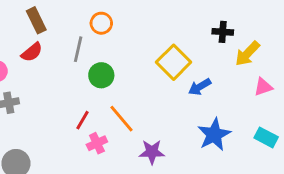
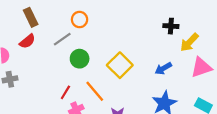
gray line: (78, 49) -> (62, 39), turned 42
yellow square: (174, 62) -> (120, 65), moved
blue arrow: (200, 87) -> (163, 68), moved
pink triangle: (263, 87) -> (201, 67), size x1.5

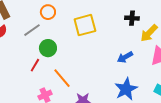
yellow square: (120, 65) -> (85, 25), moved, turned 30
red line: (65, 92) -> (35, 65), moved

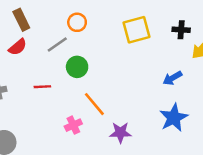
yellow square: (85, 25) -> (137, 30), moved
red line: (35, 65) -> (42, 87), moved, turned 56

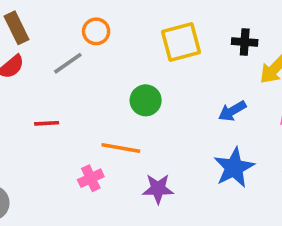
green circle: (77, 67) -> (146, 100), moved
orange line: (94, 104) -> (121, 148), turned -40

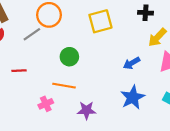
orange circle: (96, 31) -> (49, 15), size x1.5
black cross: (245, 42) -> (146, 13), moved
green circle: (146, 100) -> (69, 57), moved

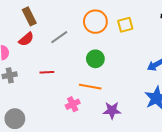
orange circle: (49, 15) -> (95, 22), moved
yellow square: (100, 21) -> (125, 25), size x0.7

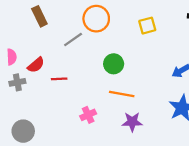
orange circle: (95, 22) -> (96, 19), moved
red semicircle: (26, 39) -> (36, 65), moved
orange line: (90, 87) -> (122, 94), moved

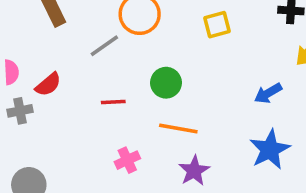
red line: (59, 79) -> (113, 102), moved
purple star: (132, 122) -> (194, 171), turned -30

